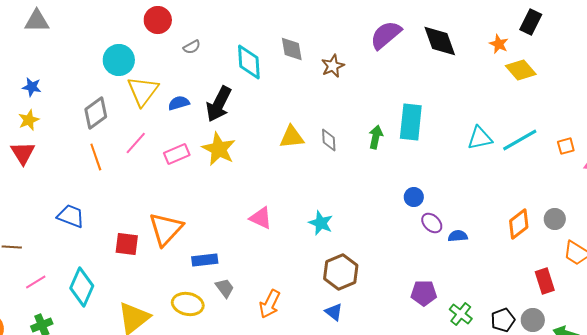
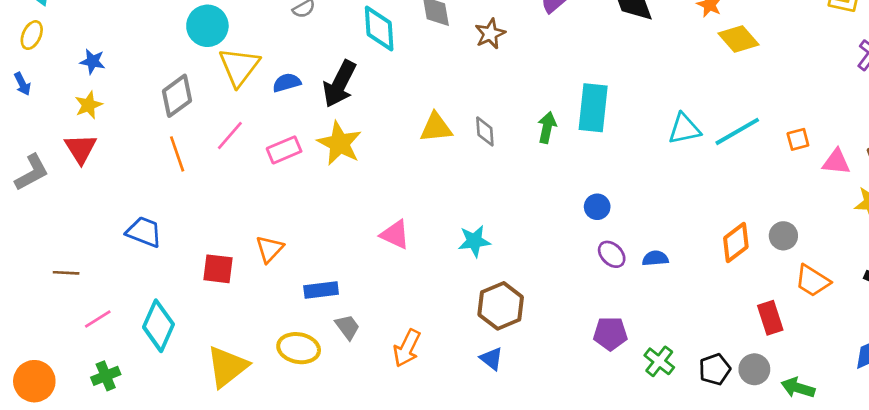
cyan star: (321, 223) -> (474, 241), turned -30
purple ellipse: (432, 223) -> (612, 254), moved
orange triangle: (166, 229) -> (270, 249), size x0.6

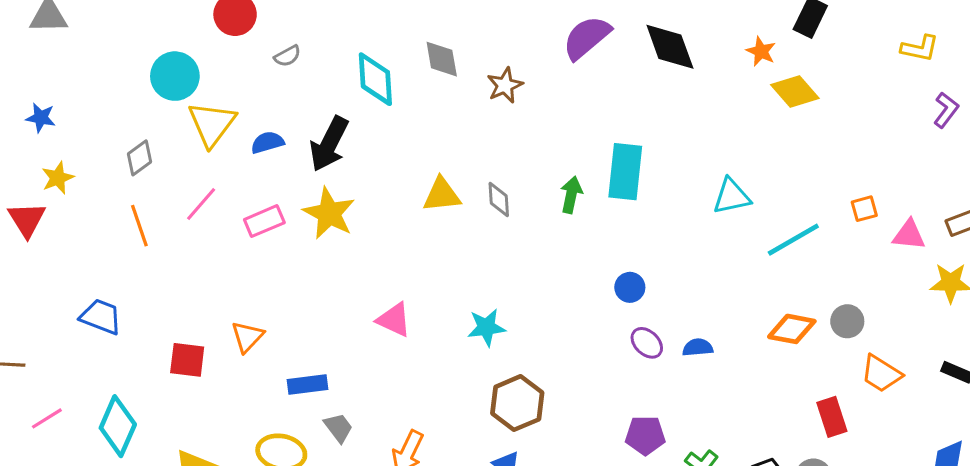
gray diamond: (177, 96) -> (139, 158), size x0.7
yellow star: (89, 105) -> (58, 178), moved
cyan line: (737, 131) -> (793, 240), moved
orange diamond: (736, 242) -> (792, 329), turned 48

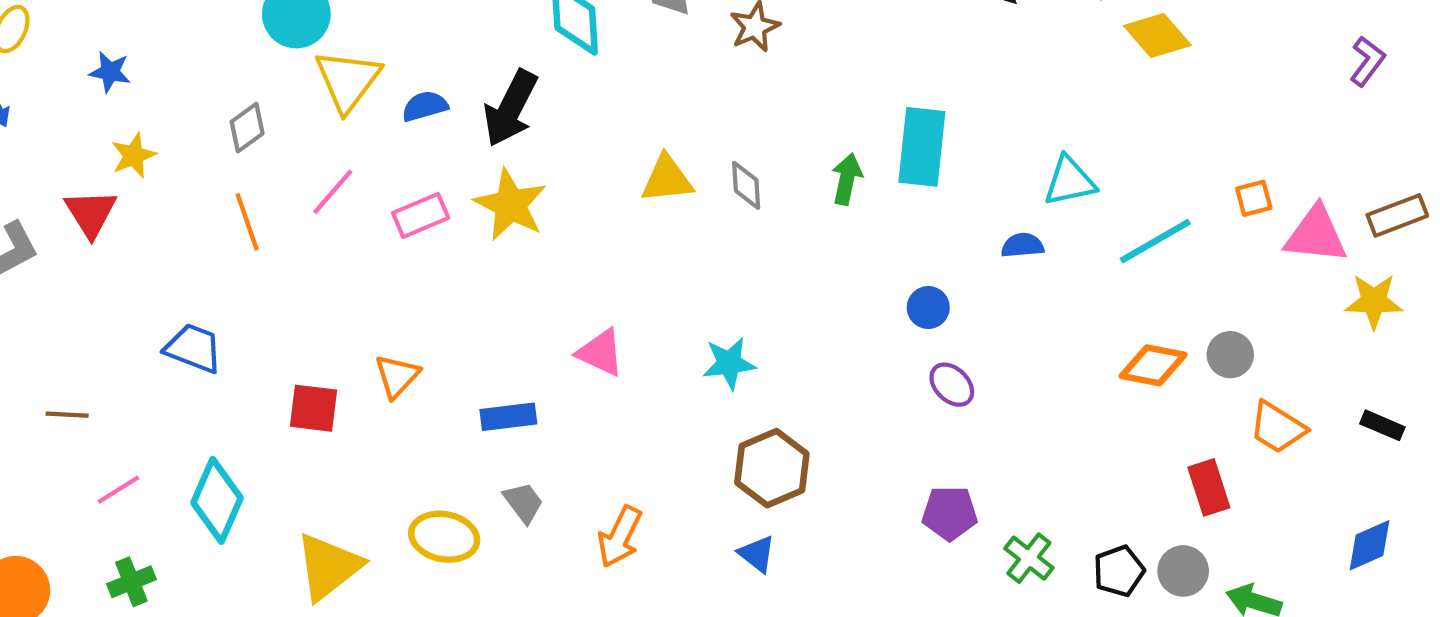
pink triangle: (909, 235) -> (1316, 235), size x1.4
blue semicircle: (698, 347) -> (1022, 245), moved
blue rectangle: (308, 385) -> (508, 417), moved

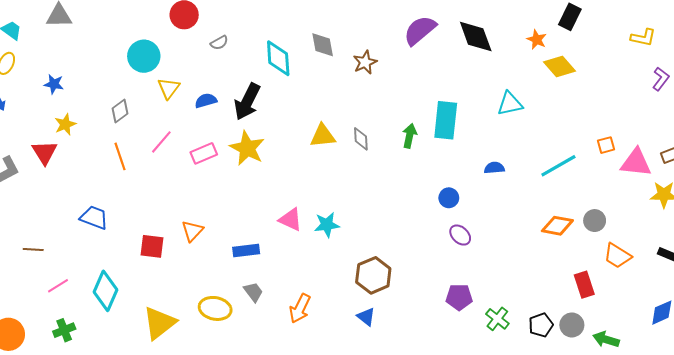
yellow triangle: (348, 80) -> (169, 88), size x0.7
cyan triangle: (1070, 181) -> (510, 104), moved
cyan star: (729, 363) -> (327, 225), moved

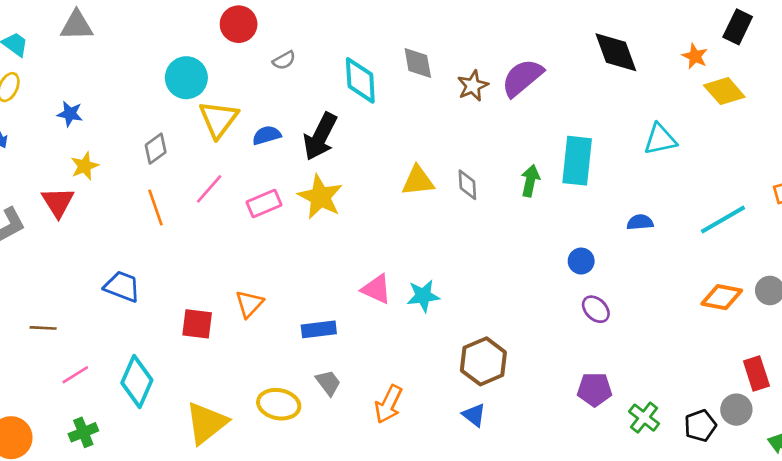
purple semicircle: (420, 30) -> (522, 78), moved
yellow triangle: (169, 88) -> (218, 119), size x1.4
gray circle: (572, 325) -> (736, 410), moved

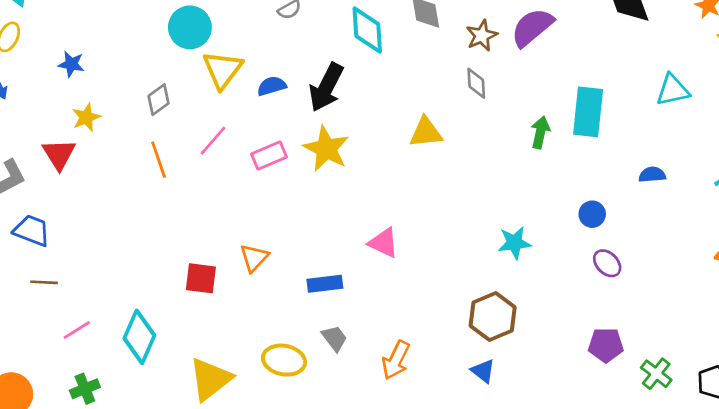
gray diamond: (467, 185) -> (476, 83), moved
blue trapezoid: (122, 286) -> (32, 231), moved
cyan star: (423, 296) -> (514, 243), moved

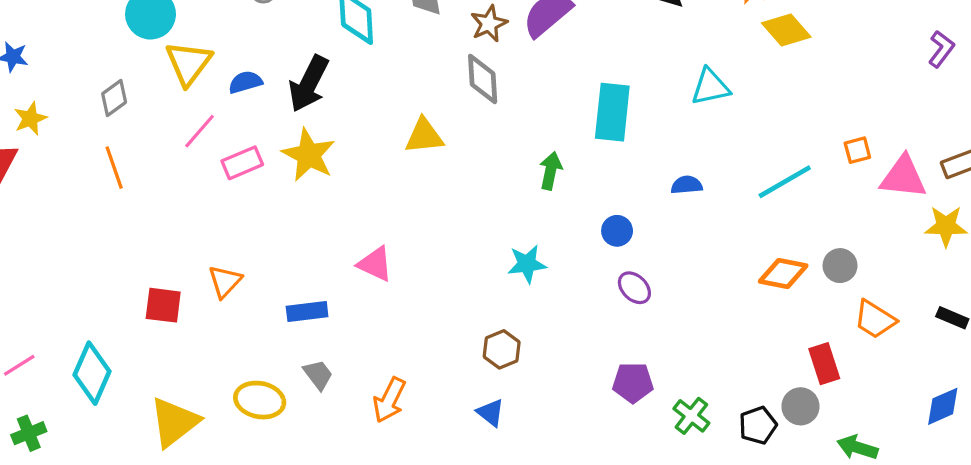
gray diamond: (476, 83) -> (483, 79), size x1.4
green arrow: (540, 132) -> (551, 171), moved
pink line: (213, 141) -> (200, 131), moved
brown hexagon: (493, 316) -> (502, 349), size x0.7

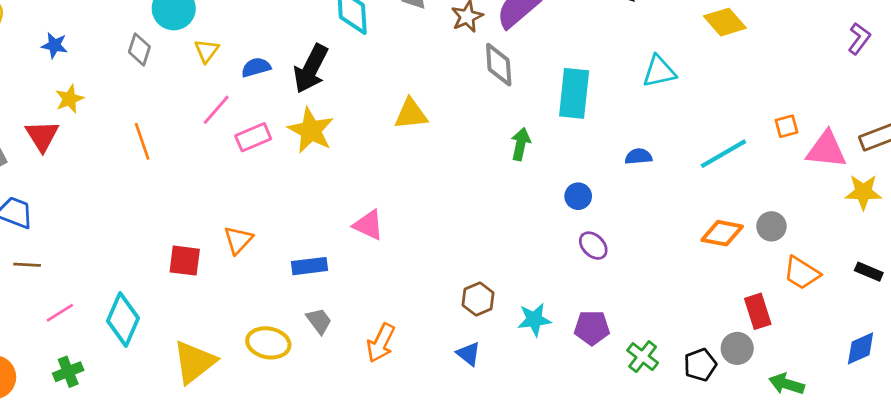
yellow triangle: (188, 63) -> (207, 51), size x0.6
gray diamond: (483, 79) -> (499, 65), moved
gray diamond: (114, 98) -> (139, 49), moved, turned -36
cyan star: (527, 264) -> (534, 320), moved

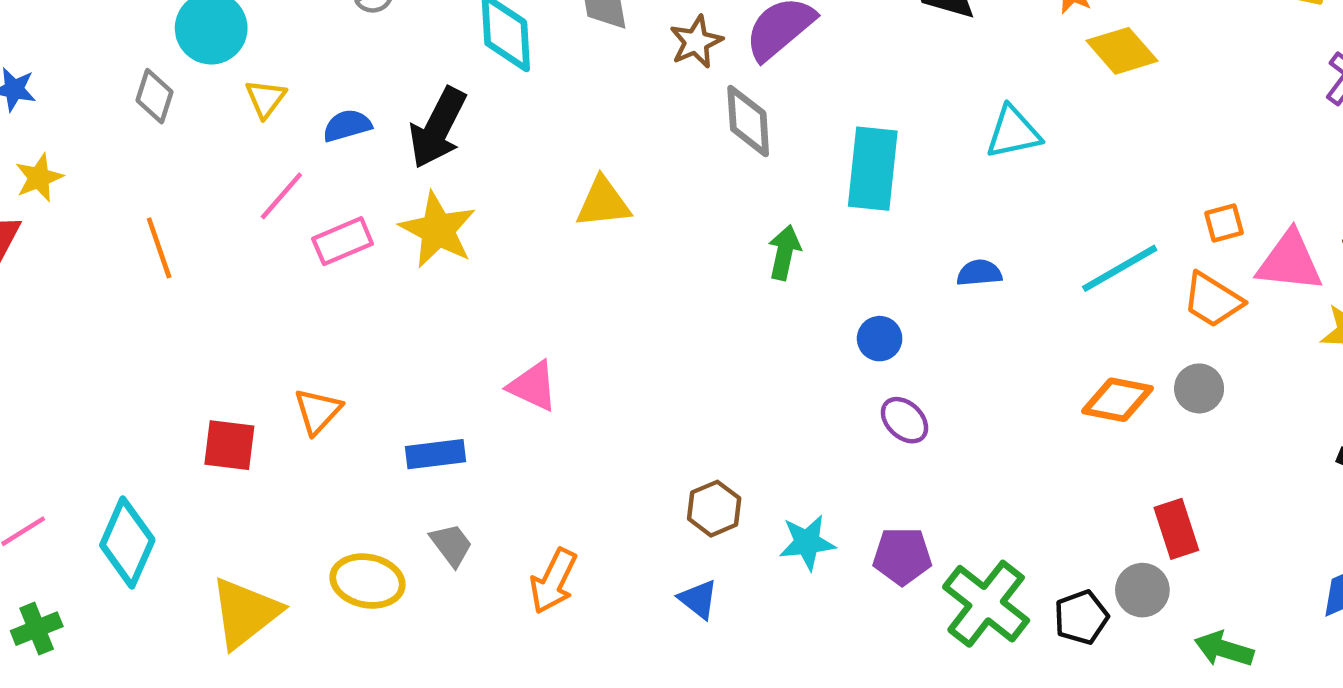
orange trapezoid: (802, 273) -> (1213, 300), moved
green cross: (643, 357) -> (986, 604), size x1.6

